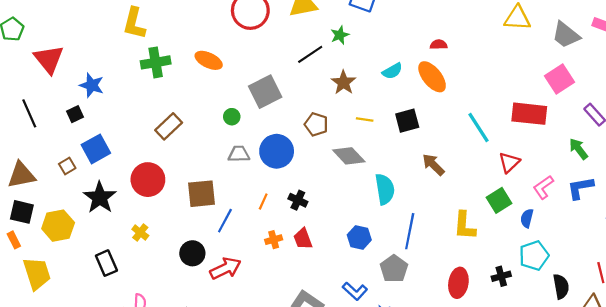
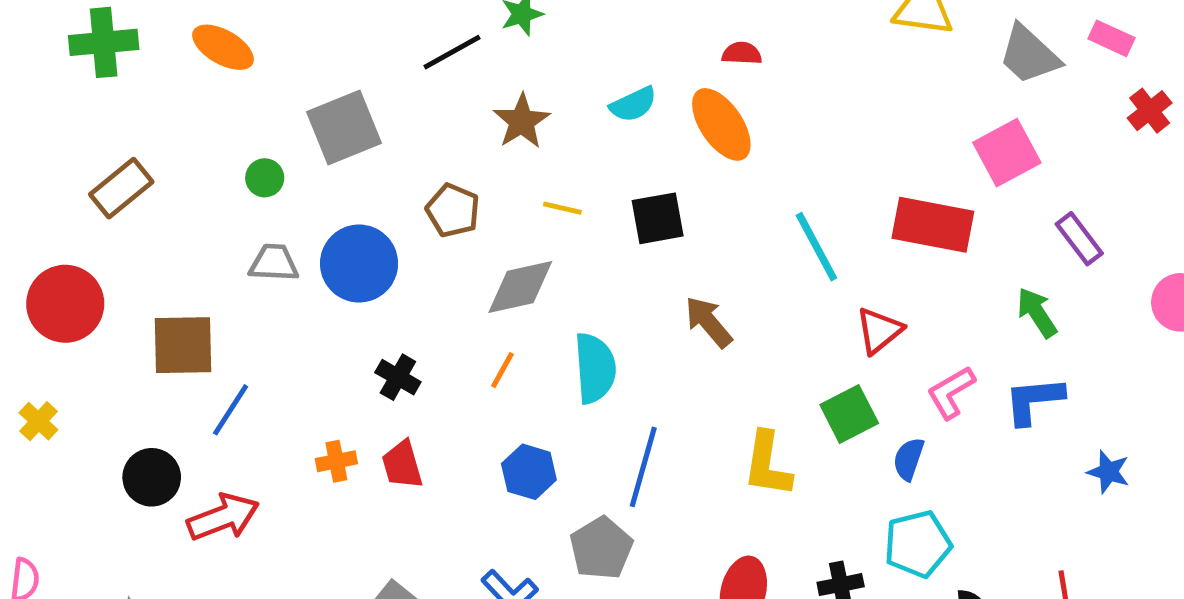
gray diamond: (349, 156) -> (520, 287), turned -64
orange line: (263, 202) -> (502, 370), moved

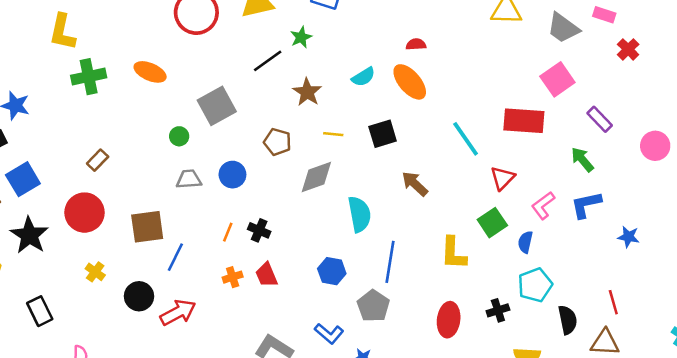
brown rectangle: (121, 188) -> (98, 160), moved, size x0.7
blue circle: (359, 264) -> (232, 175), size x0.7
orange line: (502, 370) -> (228, 232), moved
yellow cross: (38, 421) -> (95, 272), moved

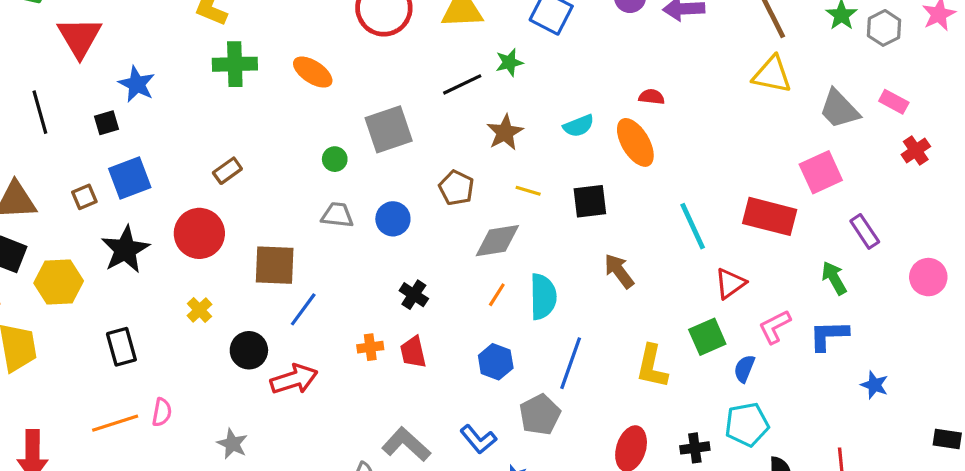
orange line: (228, 232) -> (497, 295), moved

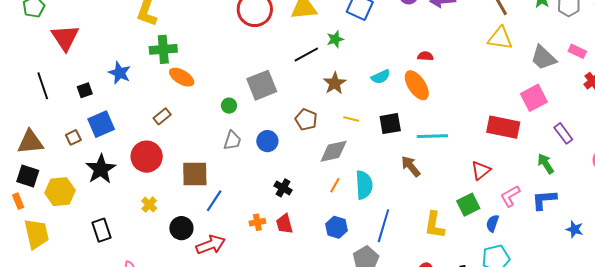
orange ellipse: (313, 72) -> (182, 77), moved
blue star: (137, 84) -> (120, 73), moved
gray trapezoid: (337, 215) -> (232, 141), turned 105
cyan line: (693, 226) -> (432, 136), moved, turned -64

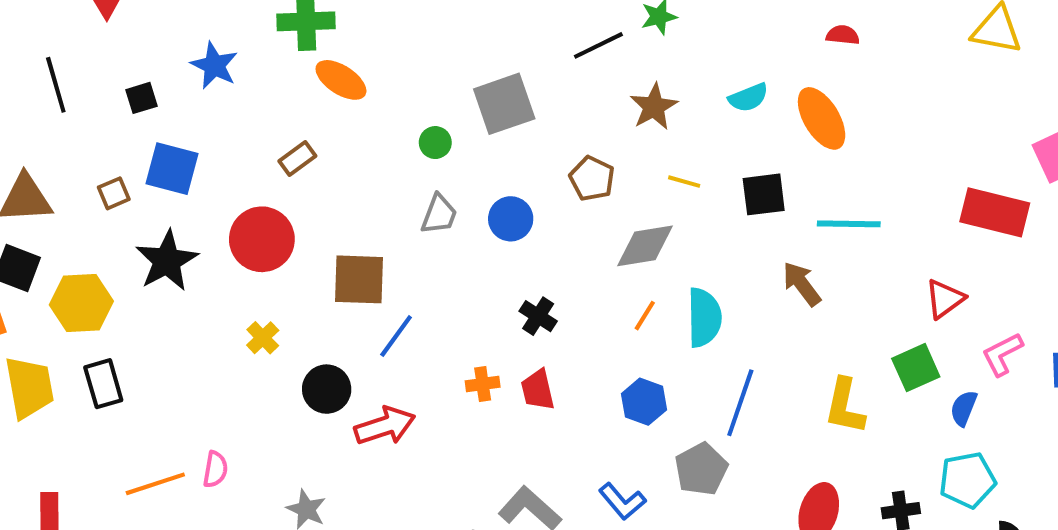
red semicircle: (425, 56) -> (843, 35), moved
blue square: (101, 124) -> (172, 169), turned 36
black rectangle: (101, 230) -> (103, 384), moved

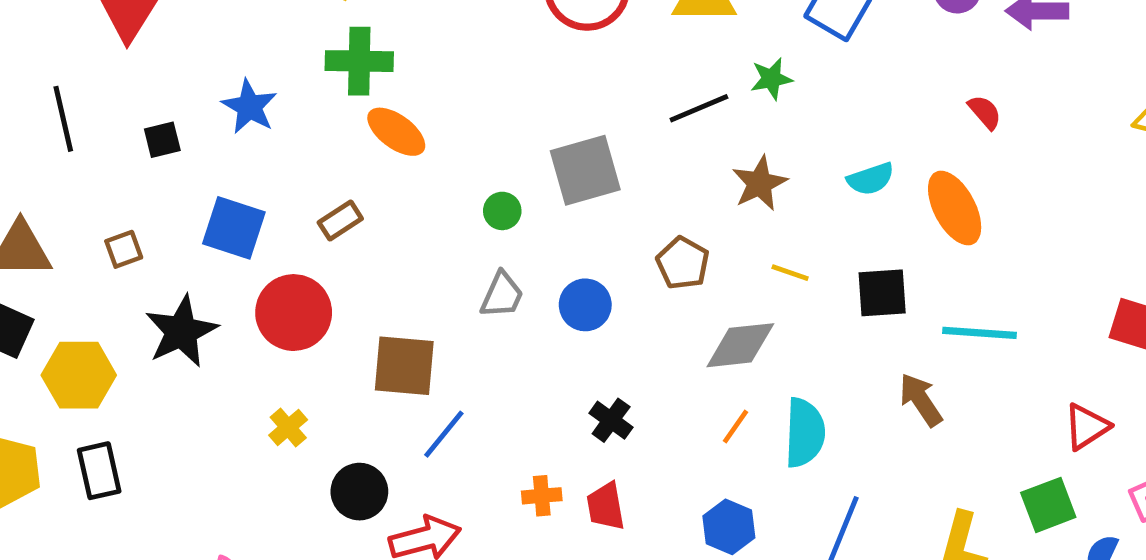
red semicircle: (843, 35) -> (985, 112), turned 40
blue square: (172, 169) -> (234, 228), moved

